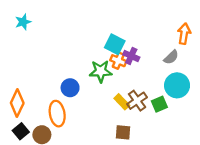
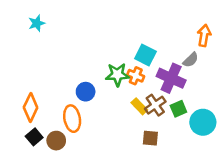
cyan square: (115, 44) -> (145, 55), moved
purple cross: (131, 56) -> (171, 78), moved, size x1.6
orange cross: (118, 61) -> (136, 76), moved
cyan circle: (177, 85) -> (203, 122), moved
brown square: (123, 132) -> (150, 138), moved

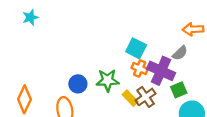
orange arrow: (204, 35) -> (193, 29), turned -102
green star: (117, 75) -> (108, 80), moved
orange cross: (136, 76) -> (140, 68), moved
green square: (178, 109) -> (179, 90), moved

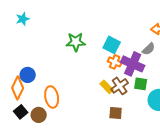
green star: (108, 80) -> (76, 42), moved
blue circle: (78, 84) -> (28, 75), moved
green square: (179, 90) -> (141, 84), moved, turned 32

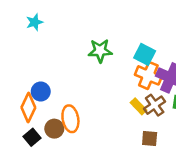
orange cross: (115, 62) -> (148, 75), size x1.5
brown circle: (39, 115) -> (54, 129), moved

